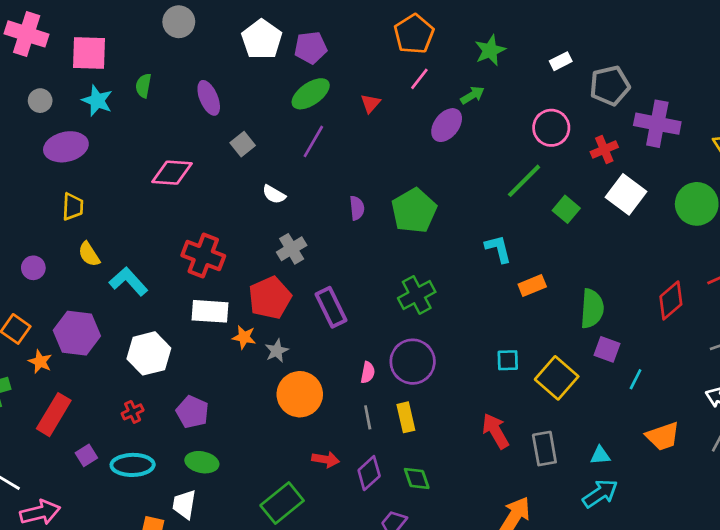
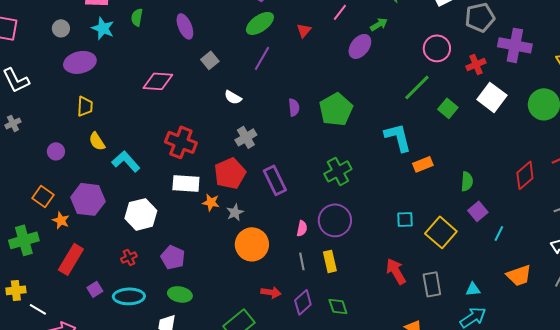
cyan L-shape: (498, 249) -> (398, 137), size x1.4
green semicircle: (592, 309) -> (467, 181), size x0.7
purple square: (607, 349) -> (478, 211), turned 30

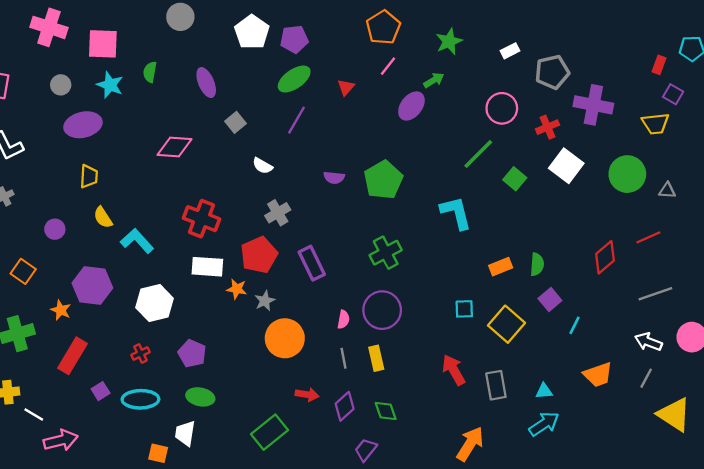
purple semicircle: (294, 107) -> (334, 178), turned 102
orange rectangle: (423, 164) -> (501, 267), moved
orange square: (43, 196) -> (23, 271), moved

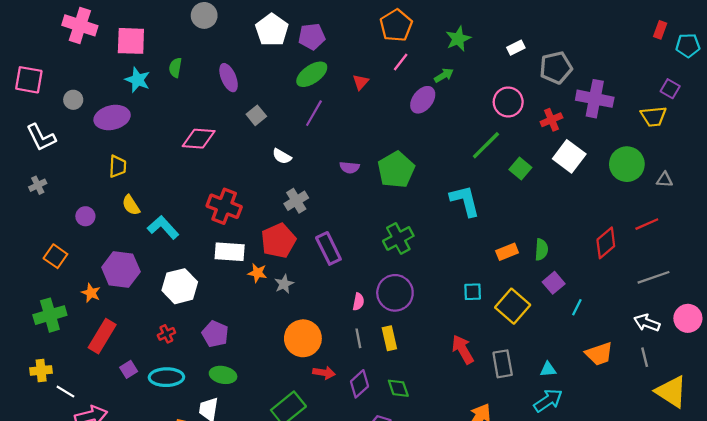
red rectangle: (659, 65) -> (660, 30), moved
gray circle: (61, 85) -> (73, 100), moved
orange circle: (285, 338) -> (303, 338), moved
gray line: (646, 378) -> (645, 357), turned -42

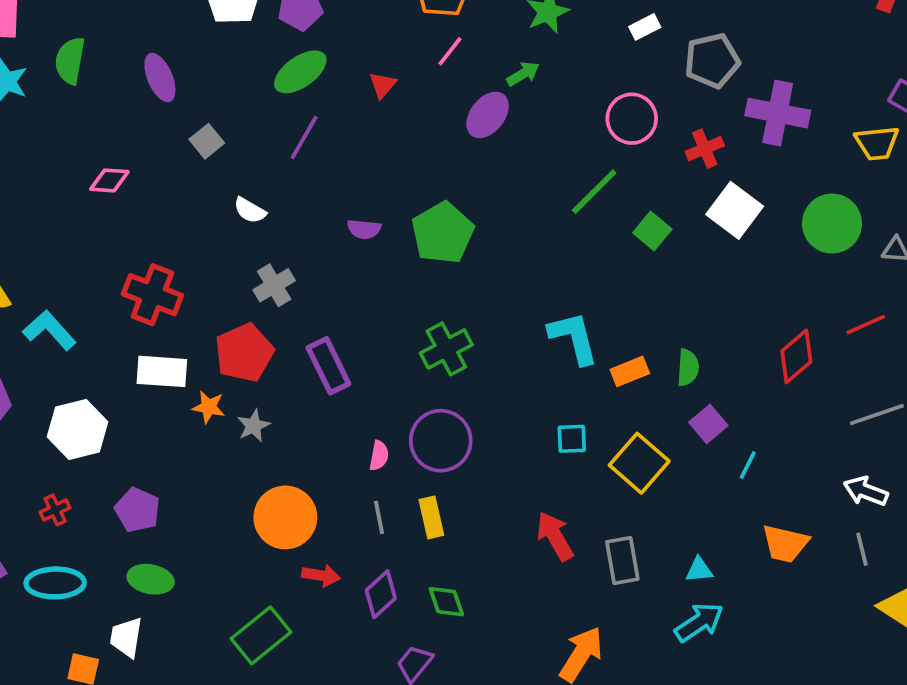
green semicircle: (175, 68) -> (70, 61), size x1.4
pink diamond: (199, 139) -> (109, 180), size x0.7
cyan L-shape: (465, 201) -> (574, 338), moved
orange trapezoid: (599, 354) -> (785, 544), turned 32

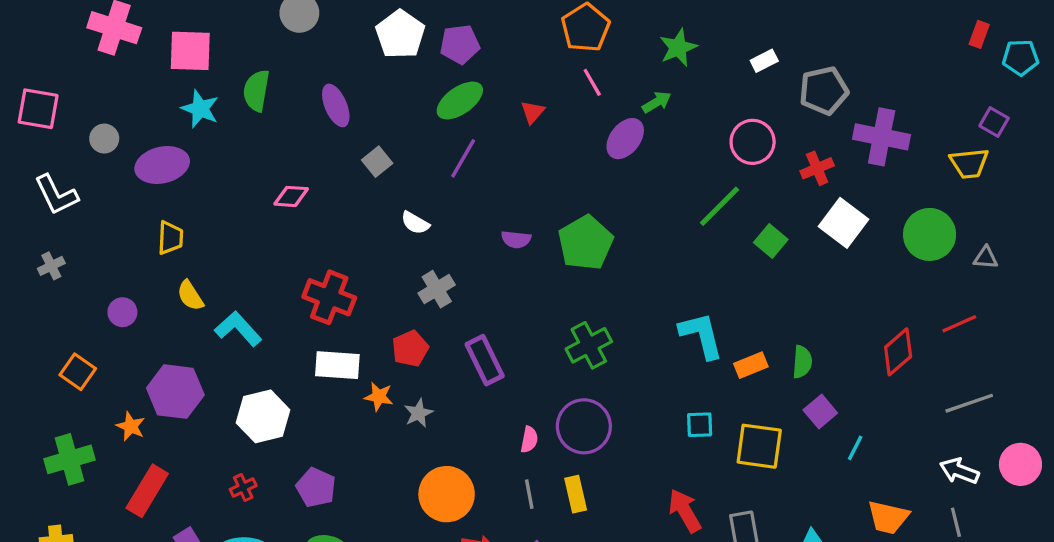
pink line: (450, 51) -> (592, 82), turned -68
red pentagon: (244, 353) -> (410, 349), size x0.7
yellow square: (639, 463) -> (759, 446), turned -33

